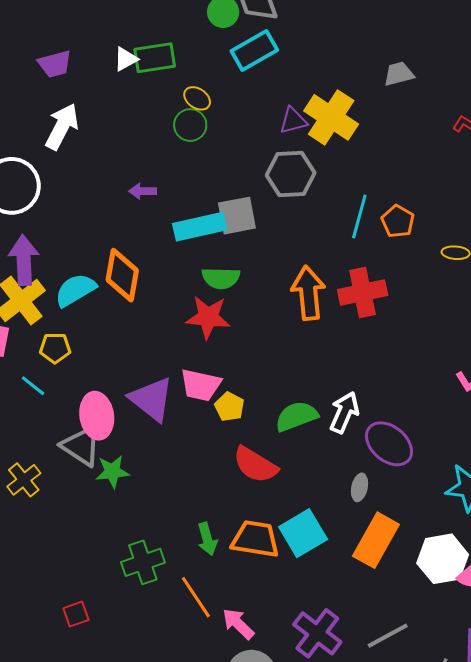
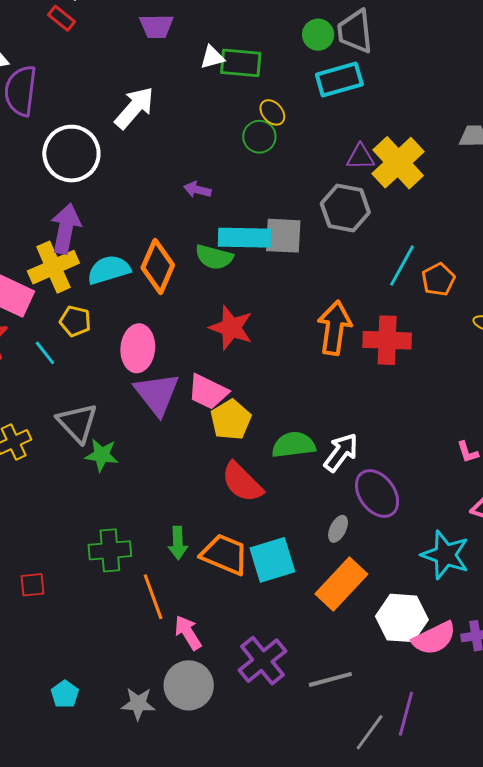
purple trapezoid: (55, 64) -> (156, 26), moved
green semicircle: (221, 278) -> (214, 257), moved
yellow pentagon: (229, 407) -> (231, 420), size x1.4
pink ellipse: (97, 416) -> (138, 348), moved

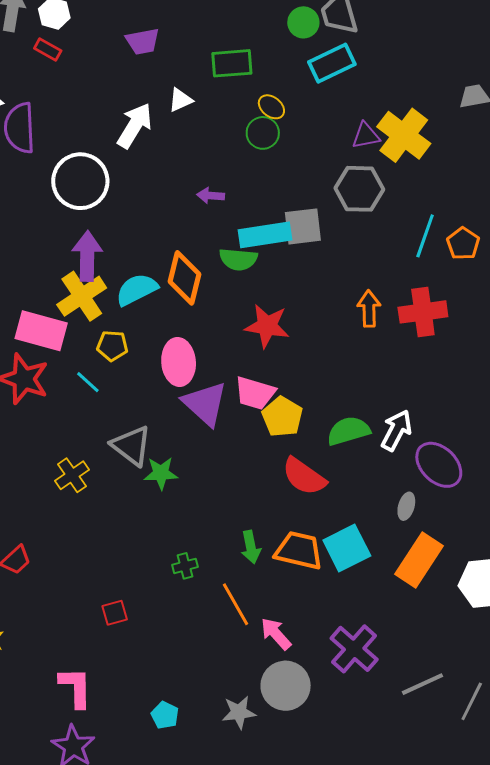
white triangle: (212, 57) -> (180, 100), moved
orange arrow: (334, 328) -> (369, 309), size x0.7
green cross: (110, 550) -> (185, 566), size x0.6
gray line: (330, 679) -> (422, 684), moved

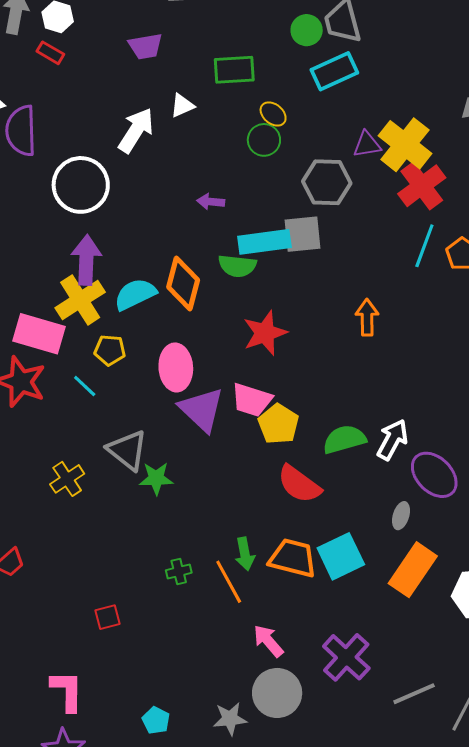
gray hexagon: (359, 189) -> (327, 182), moved
red cross: (423, 312) -> (422, 186), moved, turned -30
red star: (267, 326) -> (265, 333), turned -30
orange line: (236, 604) -> (229, 582), moved

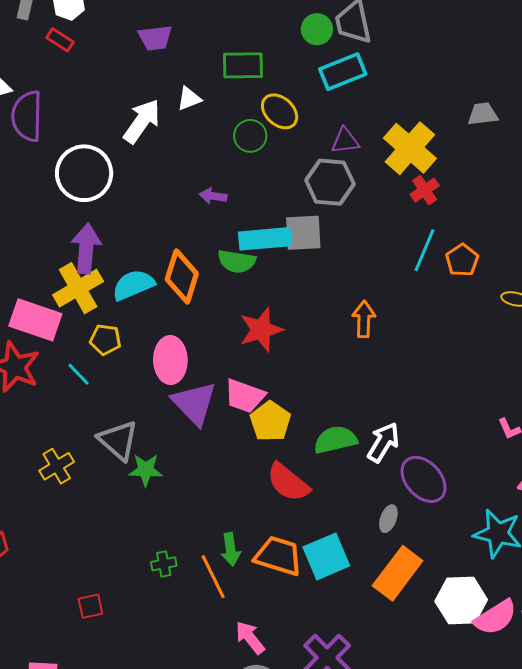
yellow ellipse: (273, 114) -> (280, 111), size x1.4
green circle: (264, 140) -> (250, 136), moved
purple triangle: (367, 144) -> (345, 141), moved
red cross: (422, 186) -> (425, 190), size x0.6

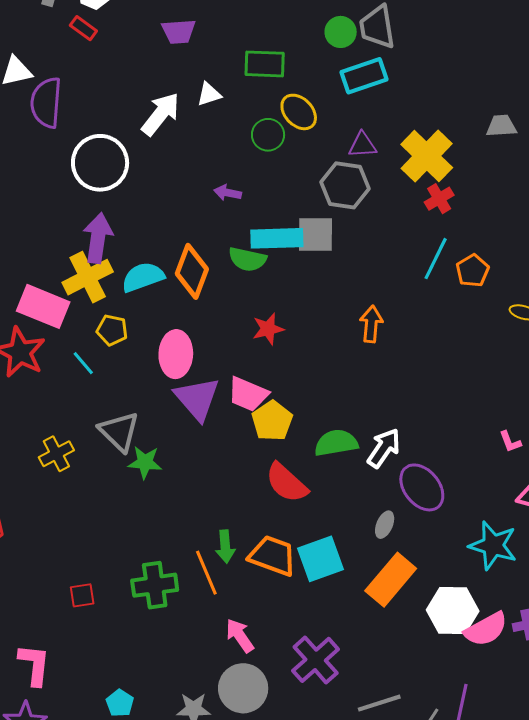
red star: (261, 330) -> (268, 329), size x0.7
green cross: (164, 564) -> (155, 585), moved, size x1.8

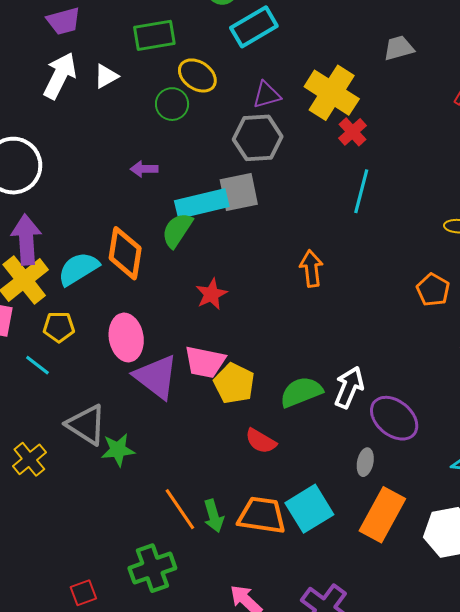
white arrow: (161, 114) -> (60, 76), moved
green semicircle: (247, 259) -> (177, 230), turned 123
orange pentagon: (473, 271) -> (433, 290), moved
red semicircle: (287, 483) -> (261, 441), size x0.7
orange line: (206, 573) -> (180, 509), moved

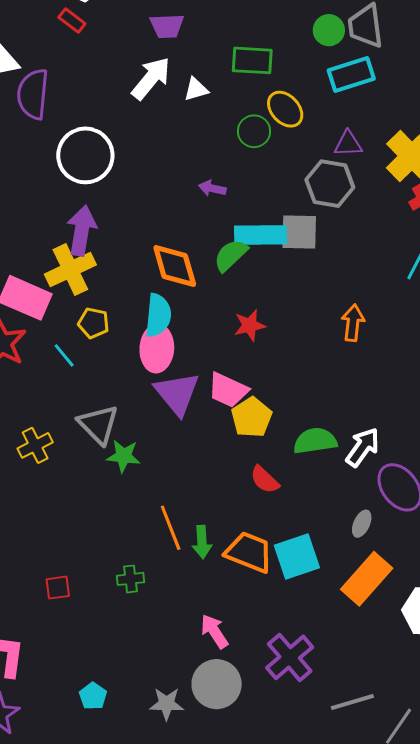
orange diamond: (125, 253) -> (175, 266), turned -38
cyan semicircle: (78, 269) -> (158, 315), moved, turned 114
green cross: (152, 568) -> (131, 579), size x0.6

